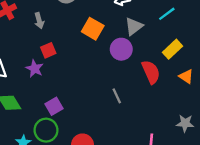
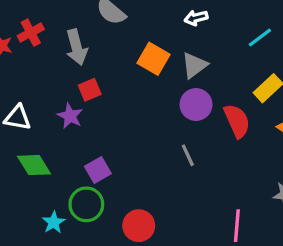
gray arrow: (39, 21) -> (77, 47), size x1.5
gray triangle: (134, 26) -> (194, 65), moved
purple circle: (121, 49) -> (196, 105), moved

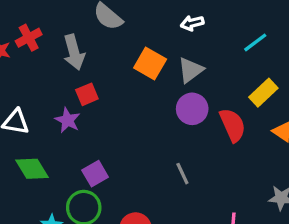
gray line: (188, 155) -> (182, 174), moved

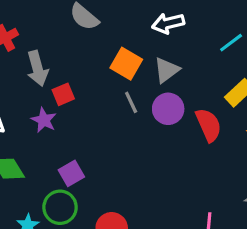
white arrow: (192, 23) -> (168, 23), size x1.4
gray arrow: (74, 52) -> (37, 68), moved
gray line: (182, 174) -> (131, 102), moved

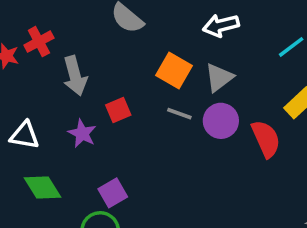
red square: (63, 94) -> (118, 110), moved
gray line: (131, 102) -> (179, 114), turned -45

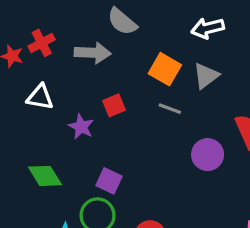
gray arrow: (75, 76) -> (93, 53), moved, turned -72
purple circle: (221, 121) -> (208, 155), moved
white triangle: (25, 135) -> (40, 97), moved
purple square: (113, 193) -> (109, 181), turned -35

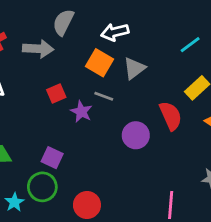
gray semicircle: (122, 22) -> (63, 22), turned 76
white arrow: (208, 28) -> (115, 32), moved
purple star: (81, 127) -> (81, 112), moved

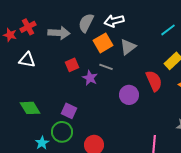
gray semicircle: (63, 22) -> (86, 23), moved
orange square: (100, 63) -> (103, 43), turned 30

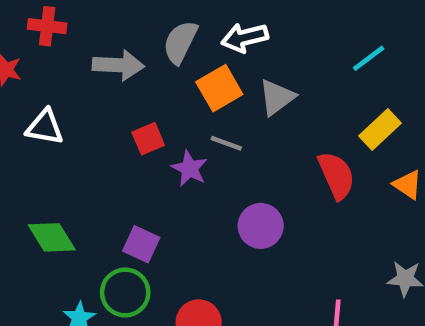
red cross: (28, 27) -> (47, 26), moved, turned 35
purple circle: (129, 95) -> (261, 226), moved

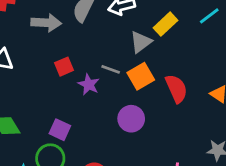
cyan line: (369, 58) -> (209, 16), moved
orange square: (219, 88) -> (141, 76), moved
yellow rectangle: (380, 129) -> (165, 24), moved

